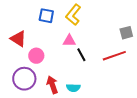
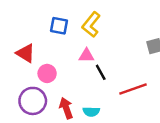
red line: (114, 56) -> (133, 89), moved

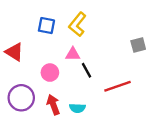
pink circle: (47, 73) -> (50, 73), moved

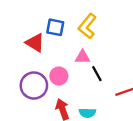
red triangle: (14, 52) -> (35, 43), moved
purple circle: (21, 98) -> (34, 86), moved

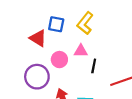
black line: (97, 74) -> (94, 66), turned 40
pink circle: (59, 76) -> (59, 60), moved

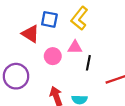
purple circle: (37, 77) -> (16, 76), moved

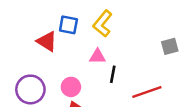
pink circle: (53, 56) -> (71, 87), moved

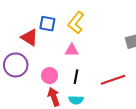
black line: (113, 74) -> (76, 77), moved
purple circle: (30, 89) -> (16, 65), moved

